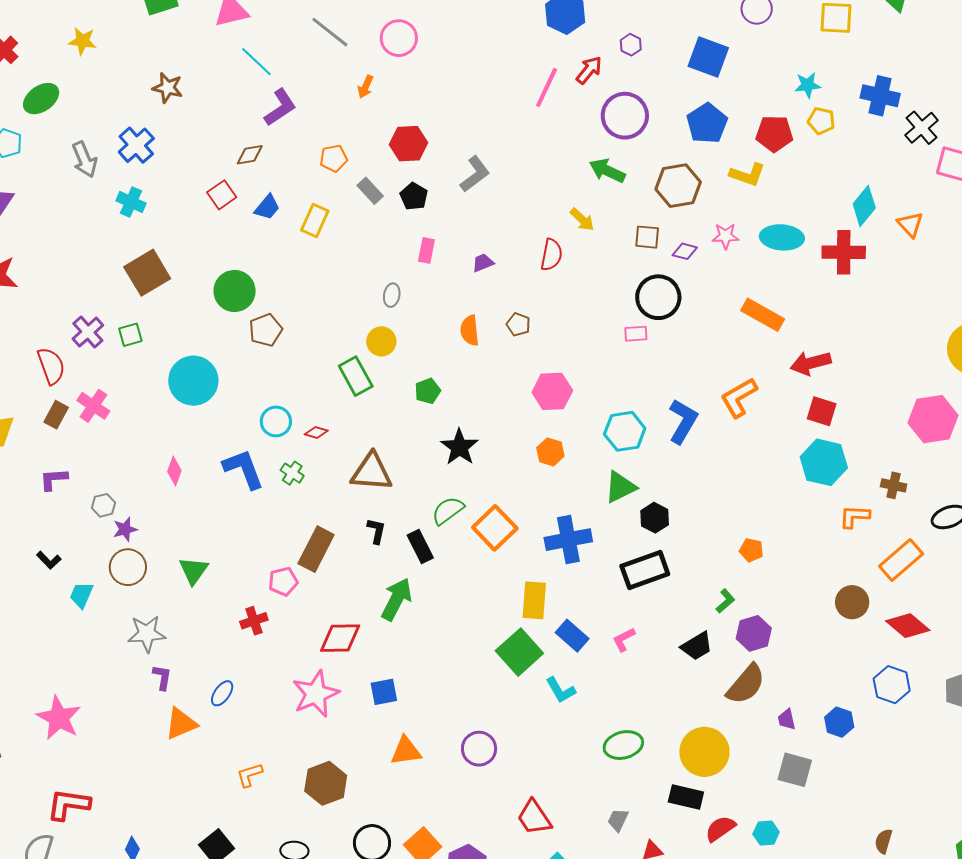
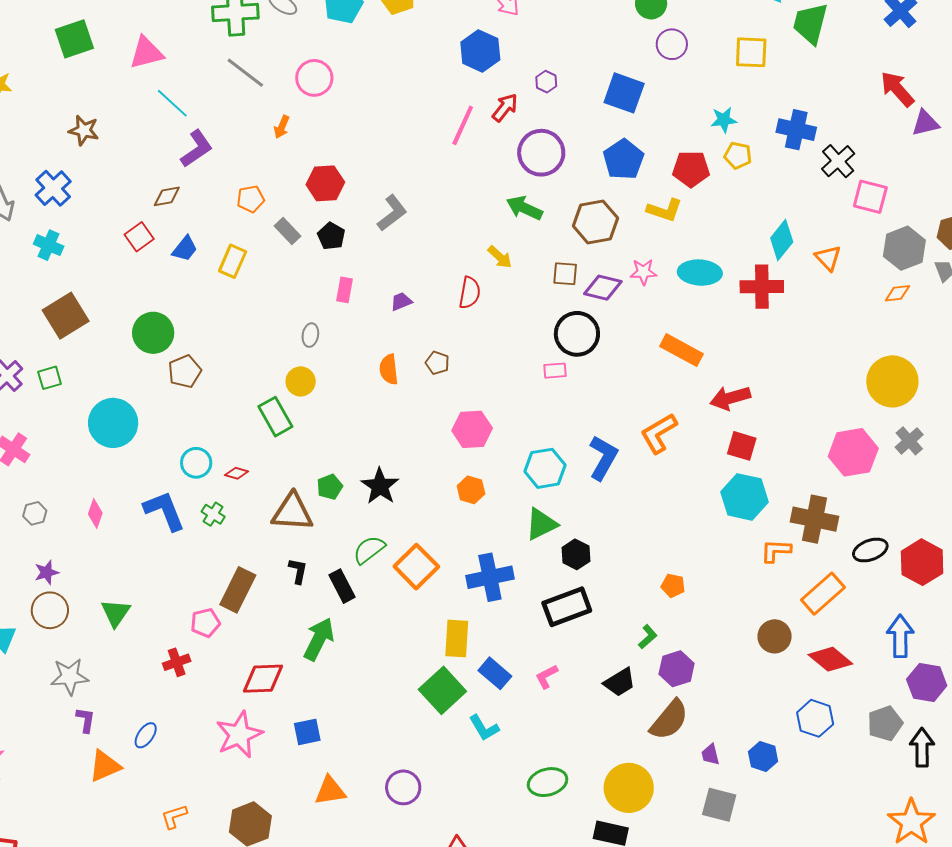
purple diamond: (685, 251) -> (603, 288), size x1.5
green pentagon: (428, 391) -> (330, 487), moved
brown cross: (894, 485) -> (814, 519), size x1.8
gray hexagon: (104, 505) -> (35, 513), moved

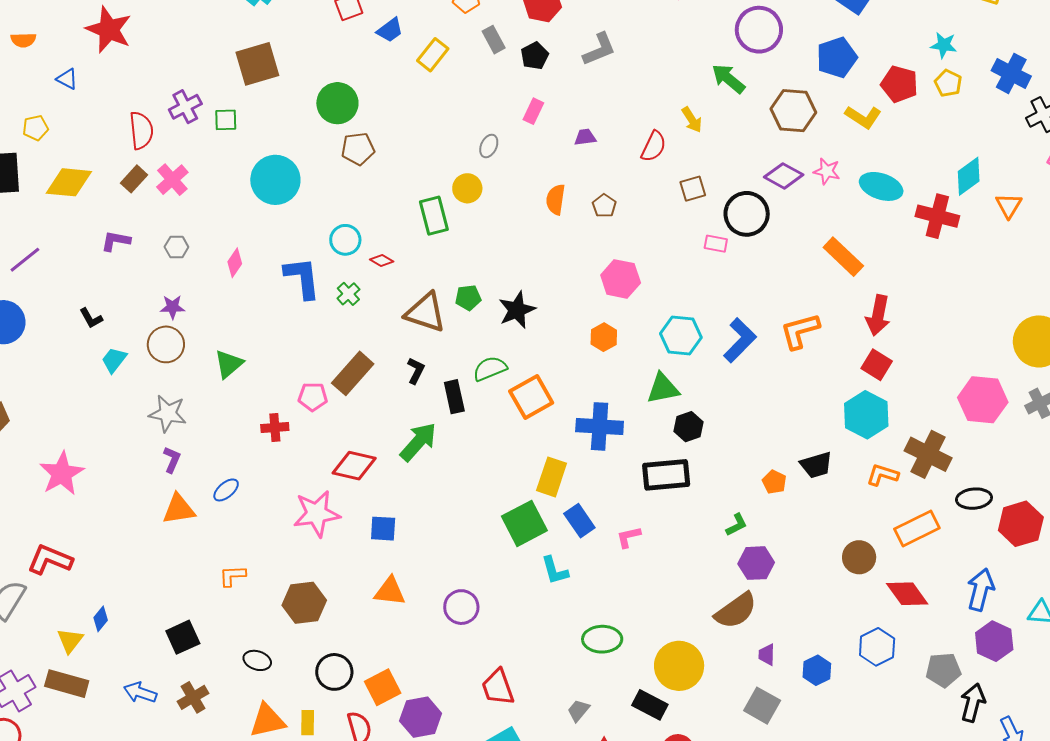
brown square: (565, 274) -> (693, 189), moved, turned -36
red arrow: (730, 398) -> (878, 315), turned -78
black trapezoid: (620, 682) -> (816, 465), moved

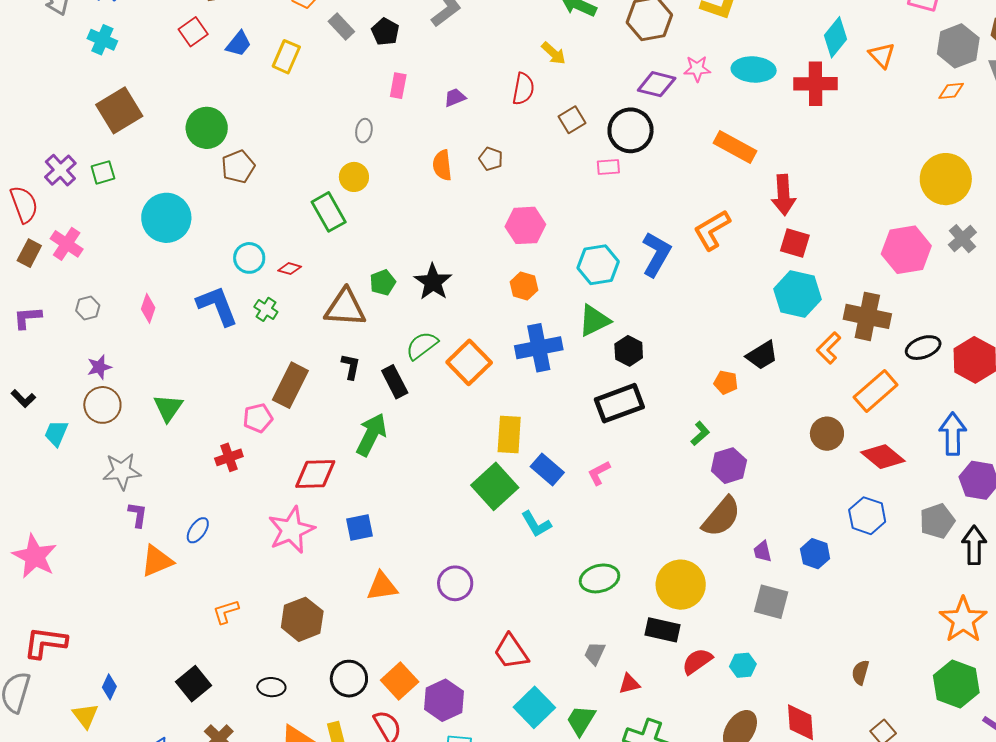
blue cross: (600, 426) -> (539, 348), moved
orange L-shape: (883, 475) -> (829, 348), turned -48

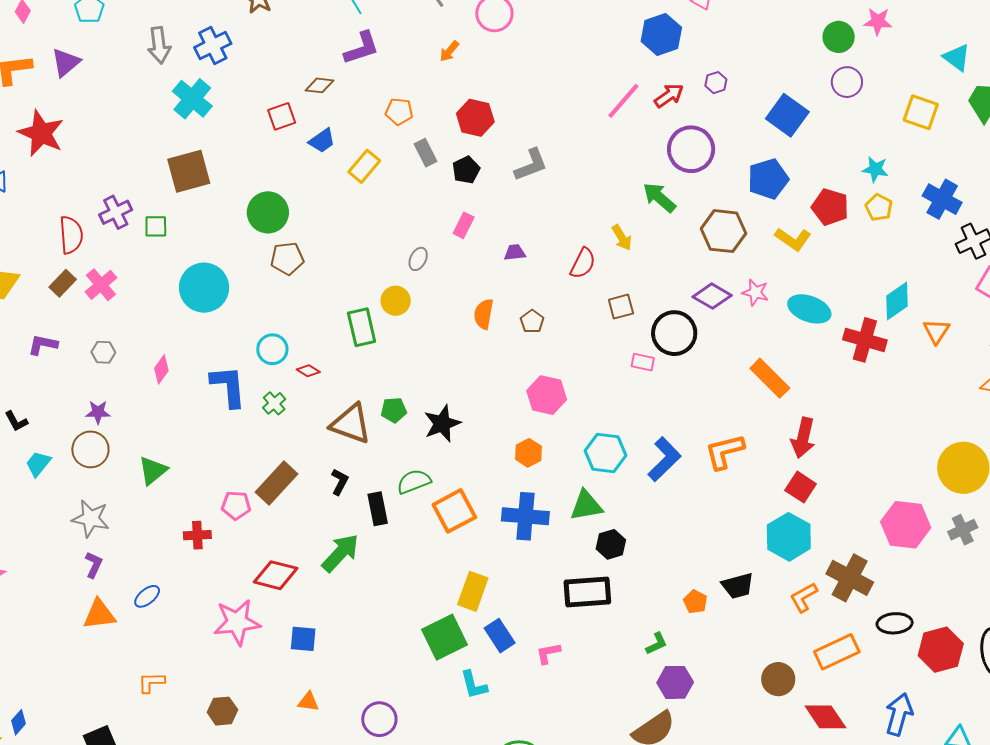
cyan cross: (102, 40) -> (192, 99), size x1.4
orange triangle: (382, 586) -> (308, 702), size x0.7
brown hexagon: (302, 619) -> (222, 711), size x0.7

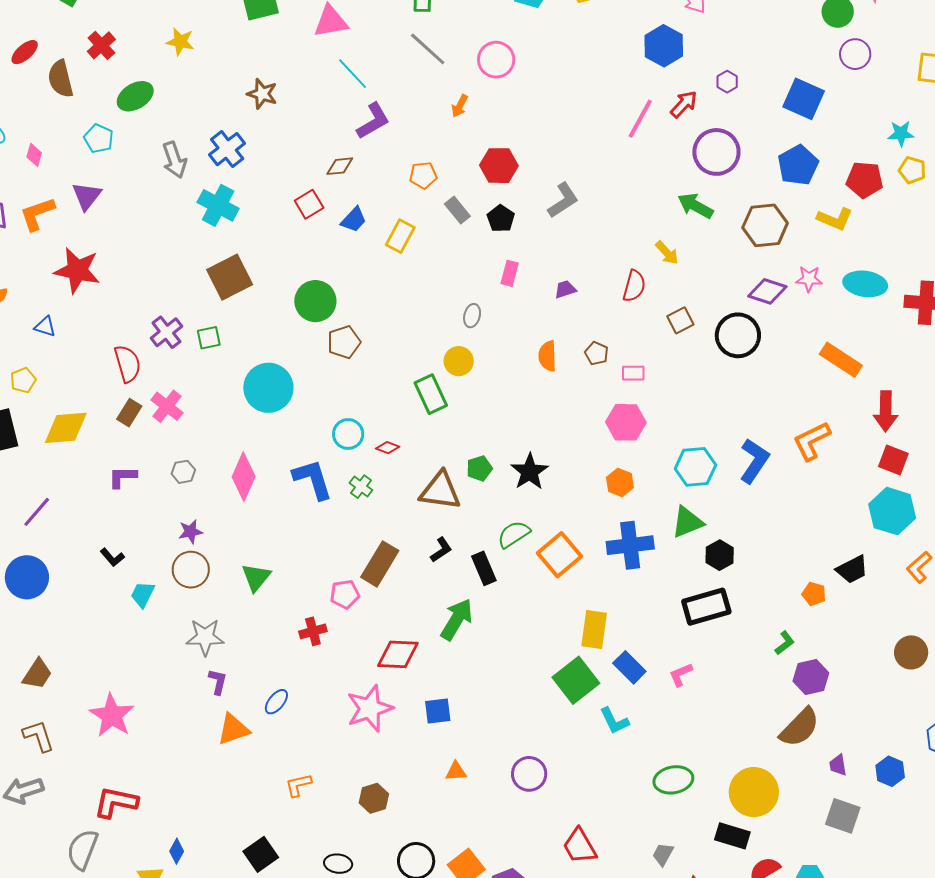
pink rectangle: (643, 362) -> (633, 373), moved
pink diamond: (161, 369) -> (244, 477), size x1.6
black L-shape: (340, 482) -> (441, 550), turned 40

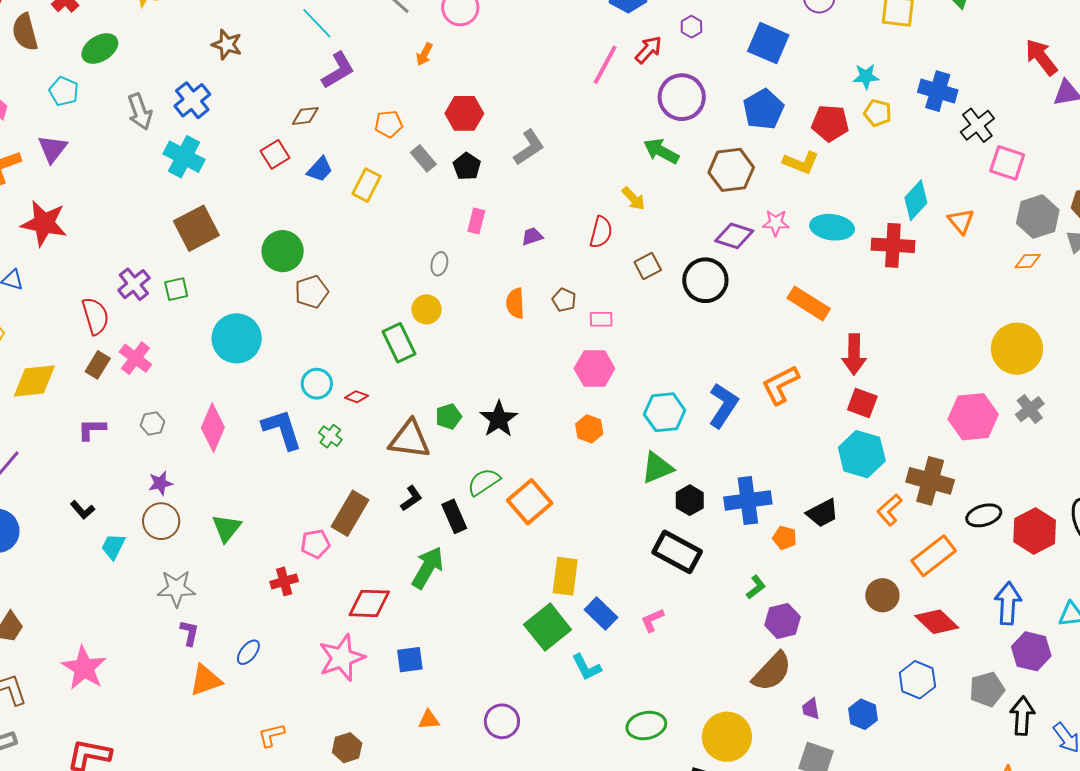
blue cross: (630, 545) -> (748, 500), moved
black rectangle: (706, 607) -> (677, 552), turned 45

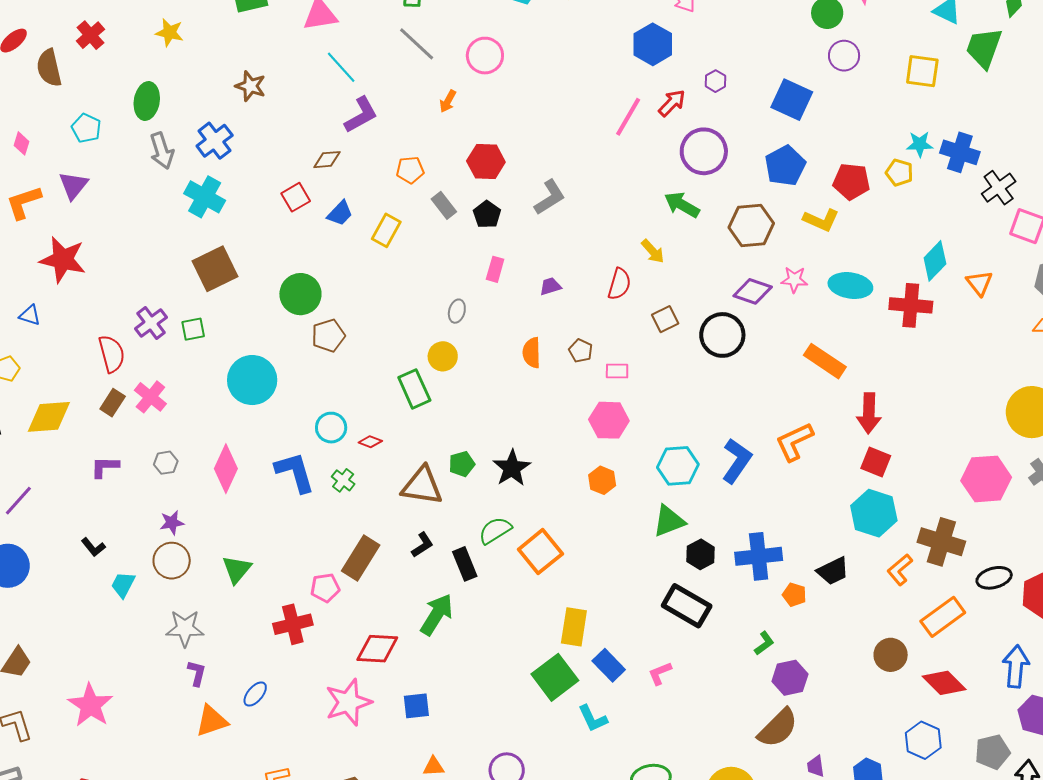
green ellipse: (100, 49) -> (147, 101), moved, turned -51
cyan star: (866, 76) -> (920, 144), moved
red cross: (284, 581) -> (293, 624), size x1.4

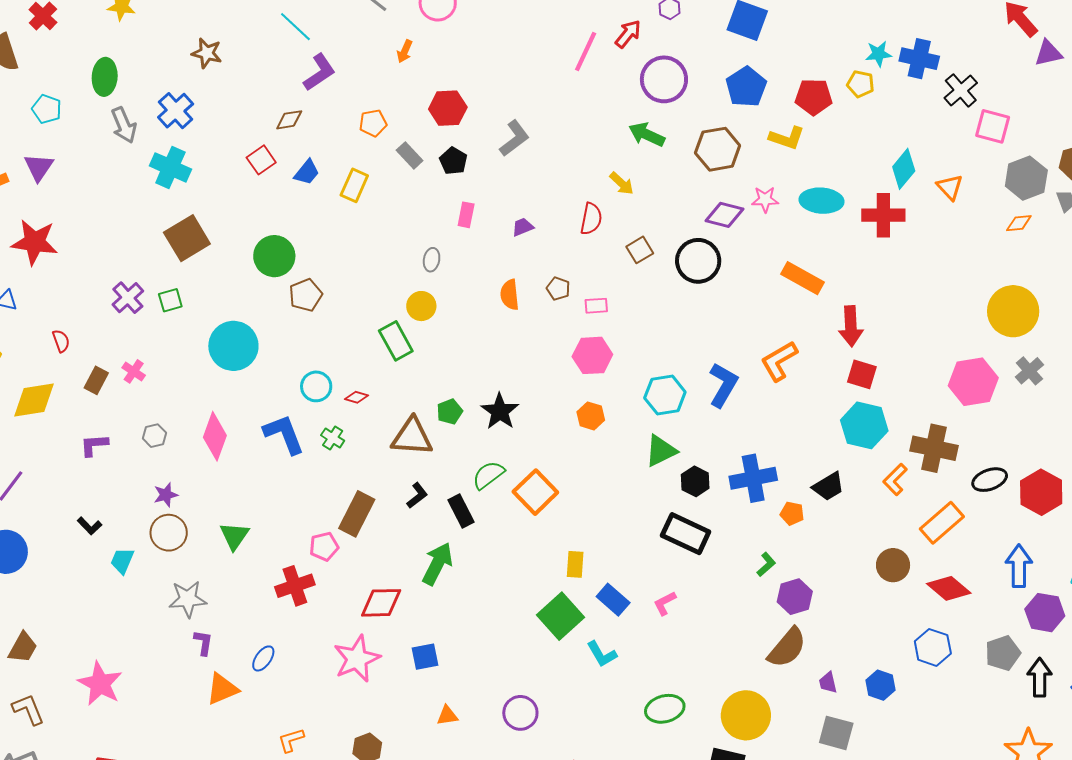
red semicircle: (112, 354) -> (61, 341), moved, size x0.6
pink cross: (150, 397) -> (134, 371), size x0.7
yellow rectangle: (574, 627) -> (575, 564), size x0.7

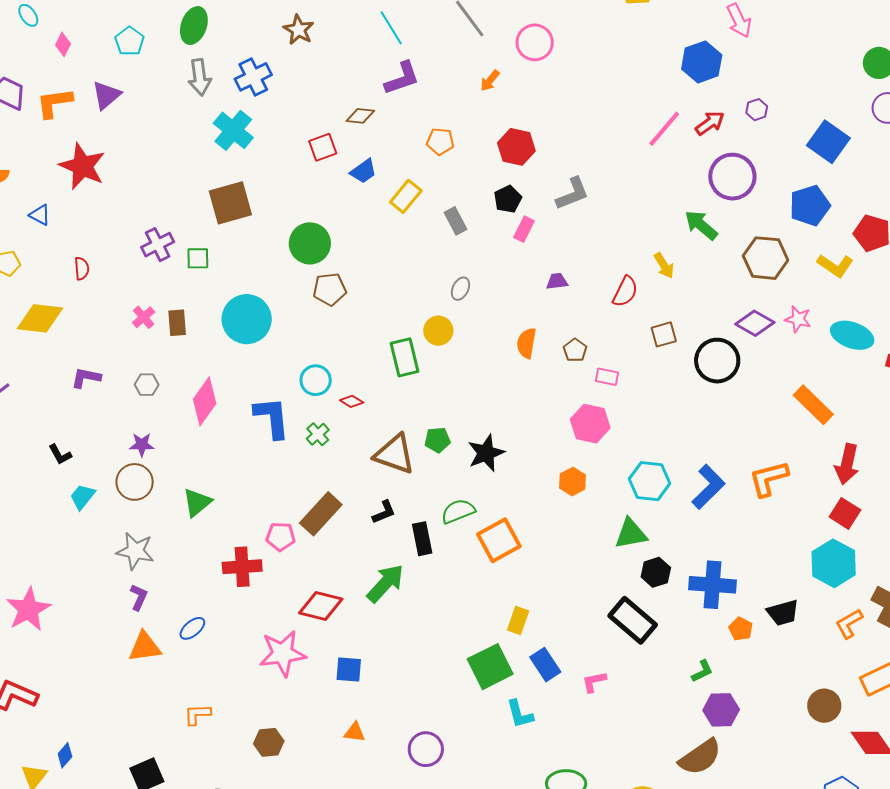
gray rectangle: (410, 155) -> (455, 221), moved
pink rectangle: (466, 215) -> (524, 229), moved
brown rectangle: (96, 380) -> (177, 323), moved, turned -48

